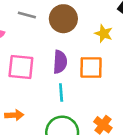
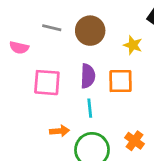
orange arrow: (14, 115) -> (60, 131), moved

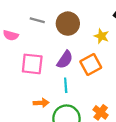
purple semicircle: (88, 76) -> (65, 60), turned 30
orange square: (120, 81) -> (91, 64), turned -30

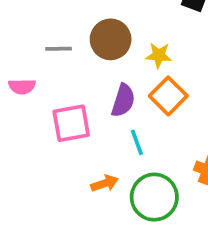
yellow star: (101, 36) -> (159, 55), moved

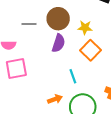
purple semicircle: (123, 101) -> (58, 43), moved
pink square: (71, 123) -> (16, 69), moved

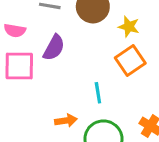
purple semicircle: (58, 43) -> (54, 48), moved

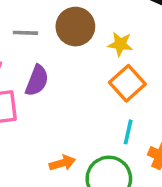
cyan line: (98, 93) -> (128, 132), moved, turned 30

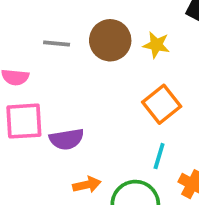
yellow star: (120, 44) -> (156, 45), moved
purple semicircle: (37, 80) -> (67, 139), moved, turned 56

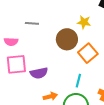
brown circle: (110, 40) -> (67, 39), moved
cyan line: (159, 156) -> (78, 81), moved

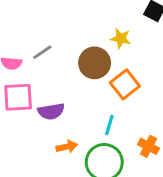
gray line: (32, 23) -> (42, 52), moved, turned -40

